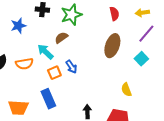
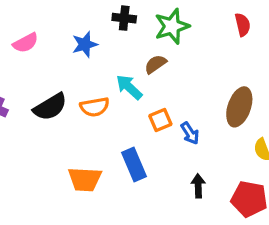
brown ellipse: (112, 46) -> (239, 107), moved
blue arrow: (71, 67) -> (190, 133), moved
orange square: (54, 73) -> (160, 120), moved

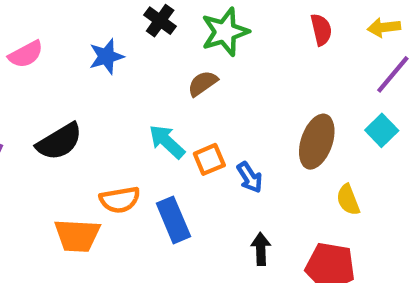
black cross: (124, 18) -> (160, 21), turned 30
cyan arrow: (129, 87) -> (167, 142), moved
orange semicircle: (95, 107) -> (120, 200), moved
orange trapezoid: (85, 179) -> (77, 236), moved

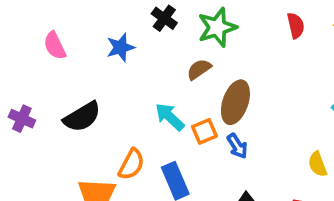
pink semicircle: (26, 54) -> (55, 46), turned 92
brown ellipse: (317, 142) -> (235, 102), moved
orange semicircle: (120, 200) -> (131, 164), turned -52

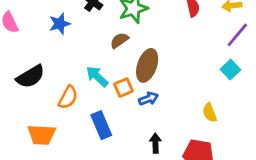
blue arrow: (237, 146) -> (148, 99), turned -78
orange semicircle: (131, 164) -> (68, 97), moved

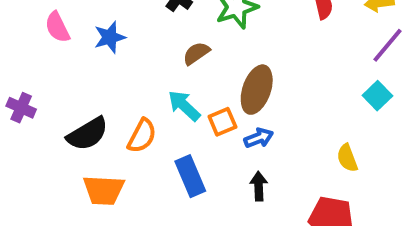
blue star: (60, 24) -> (110, 37), moved
brown semicircle: (119, 40) -> (196, 53), moved
black semicircle: (30, 77) -> (88, 134), moved
black arrow: (155, 143) -> (259, 186), moved

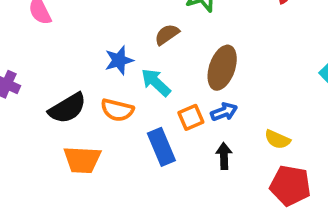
blue star: (110, 37) -> (119, 60), moved
orange square: (222, 122) -> (191, 117), moved
orange semicircle: (142, 136) -> (117, 110), turned 76
yellow semicircle: (347, 158) -> (277, 139), moved, turned -45

